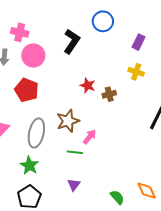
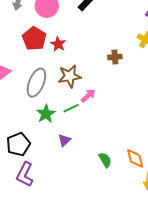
red star: (88, 85) -> (58, 44), moved
green line: (75, 152) -> (71, 108), turned -42
green star: (29, 165) -> (46, 114), moved

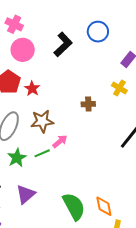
purple triangle: (64, 140) -> (26, 194), moved, size x1.5
green semicircle: (105, 160) -> (74, 206), size x1.8

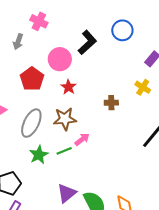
pink circle: (23, 50) -> (60, 59), moved
red star: (32, 89) -> (68, 87), moved
purple triangle: (26, 194) -> (67, 193), moved

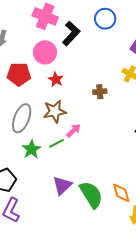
pink cross: (39, 21) -> (45, 16), moved, size x1.4
red pentagon: (32, 79) -> (19, 74), turned -30

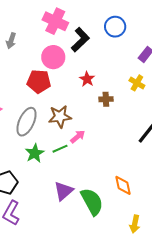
red pentagon: (19, 74) -> (39, 81), moved
red star: (56, 79) -> (87, 79), moved
orange diamond: (121, 193) -> (123, 185), moved

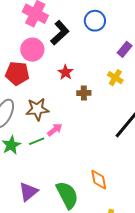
purple triangle: (64, 191) -> (28, 192), moved

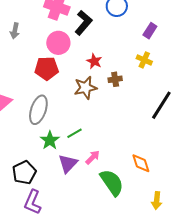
brown star: (37, 109) -> (85, 88), moved
pink arrow: (55, 130) -> (93, 157), moved
purple triangle: (28, 192) -> (68, 164), moved

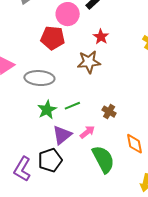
brown cross: (115, 79) -> (109, 112), moved, turned 32
gray ellipse: (38, 110) -> (39, 78), turned 68
black pentagon: (24, 173) -> (50, 160), moved

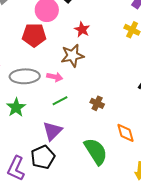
green star: (47, 110) -> (16, 107), moved
pink arrow: (87, 132) -> (55, 77), moved, turned 56

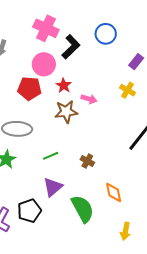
red star: (82, 30) -> (64, 85), moved
pink arrow: (55, 77) -> (89, 99), moved
purple triangle: (52, 131) -> (53, 187), moved

